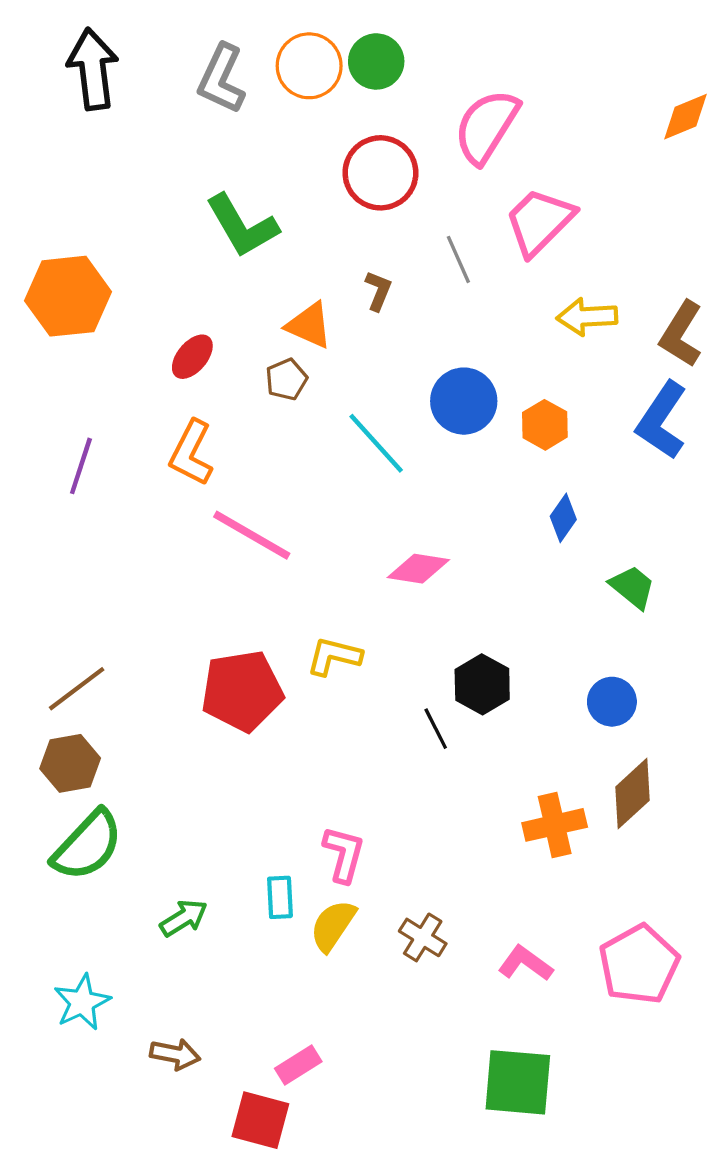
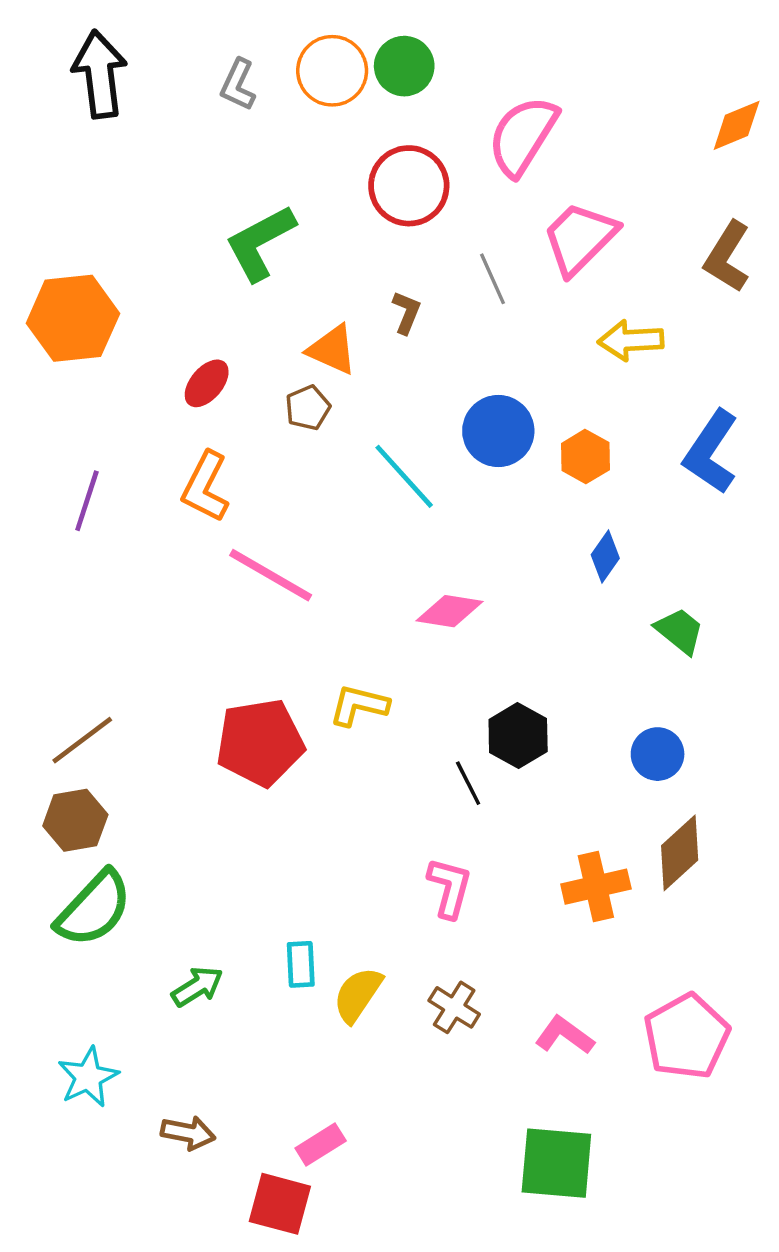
gray L-shape: (222, 79) -> (238, 85), size x0.7
green L-shape: (242, 226) -> (260, 243), turned 92
brown L-shape: (681, 334) -> (727, 257), moved
pink L-shape: (344, 854) -> (450, 888), moved

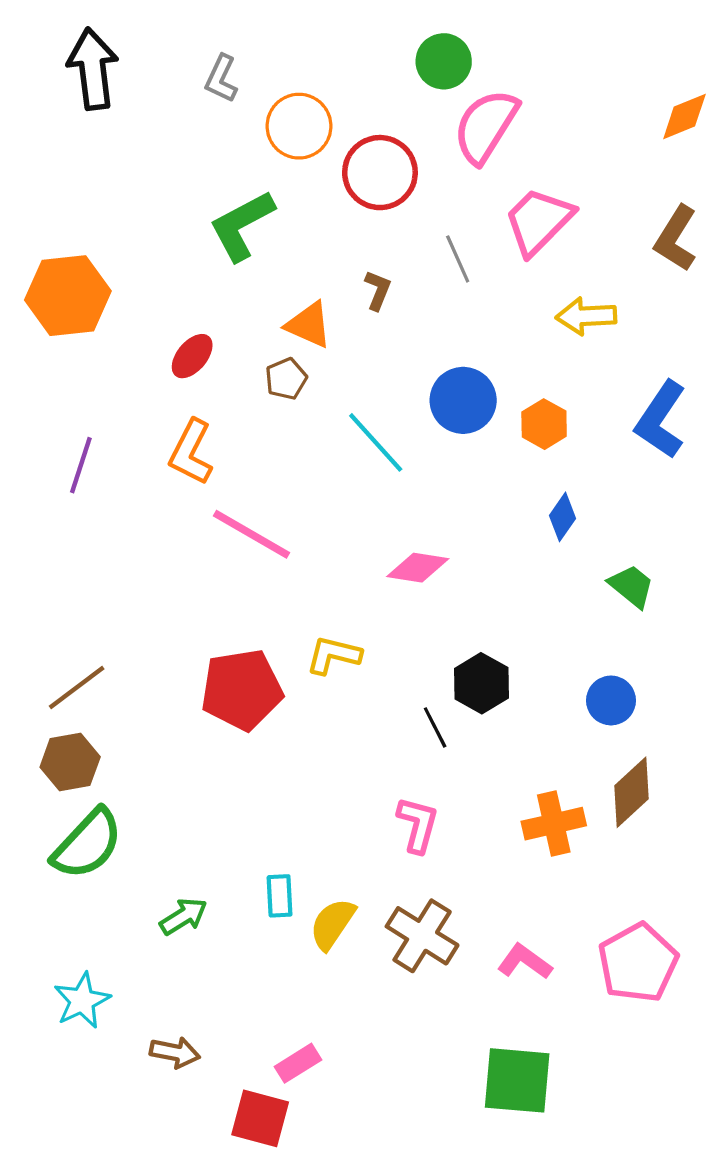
green circle: (404, 66) -> (444, 61), moved
orange circle: (332, 71) -> (299, 126), moved
brown cross: (454, 1007) -> (422, 936), size x1.5

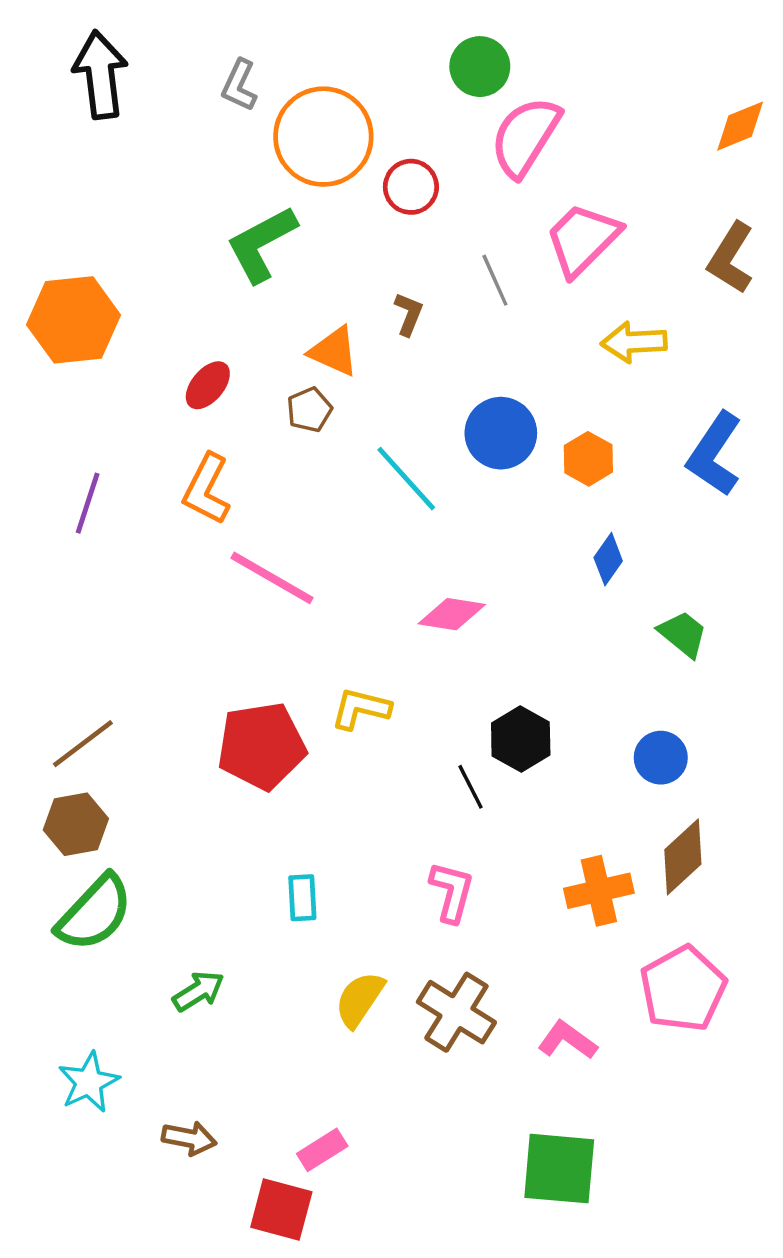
orange circle: (299, 126) -> (323, 137), size x1.4
red circle: (380, 173) -> (411, 187), size x0.7
cyan rectangle: (280, 896) -> (302, 898), moved
pink pentagon: (638, 963) -> (683, 989), moved

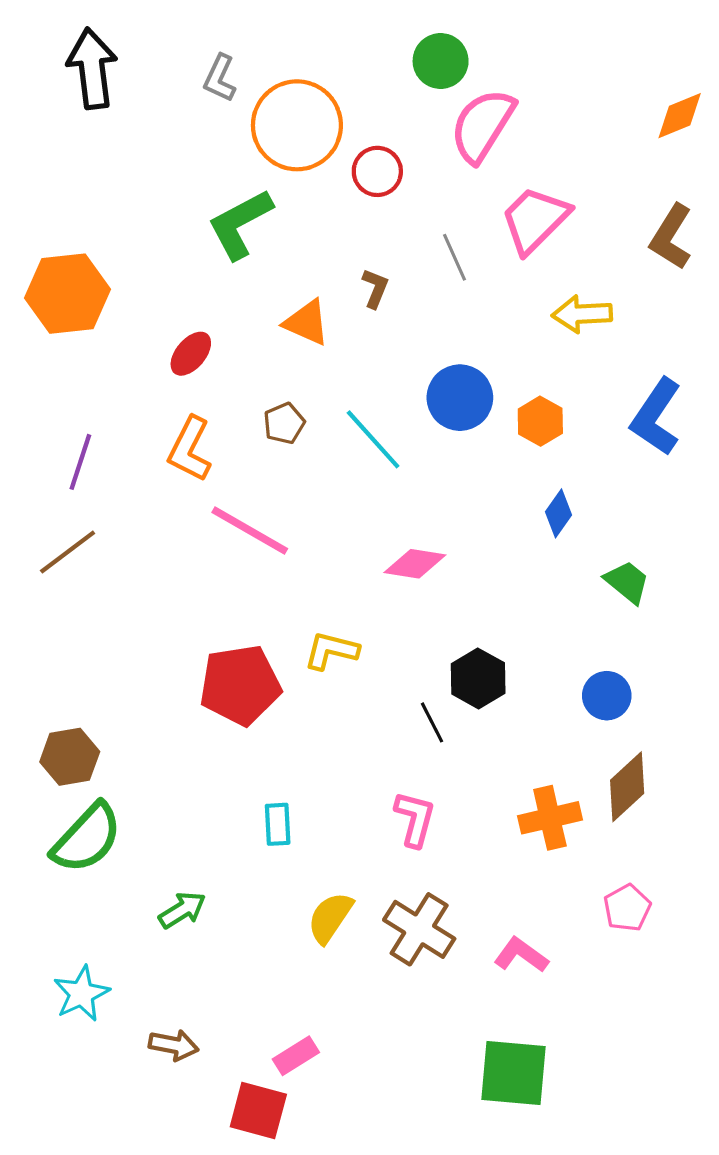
brown pentagon: (309, 410) -> (284, 423), moved
brown line: (83, 744) -> (68, 552), moved
pink pentagon: (683, 989) -> (627, 908), size x0.6

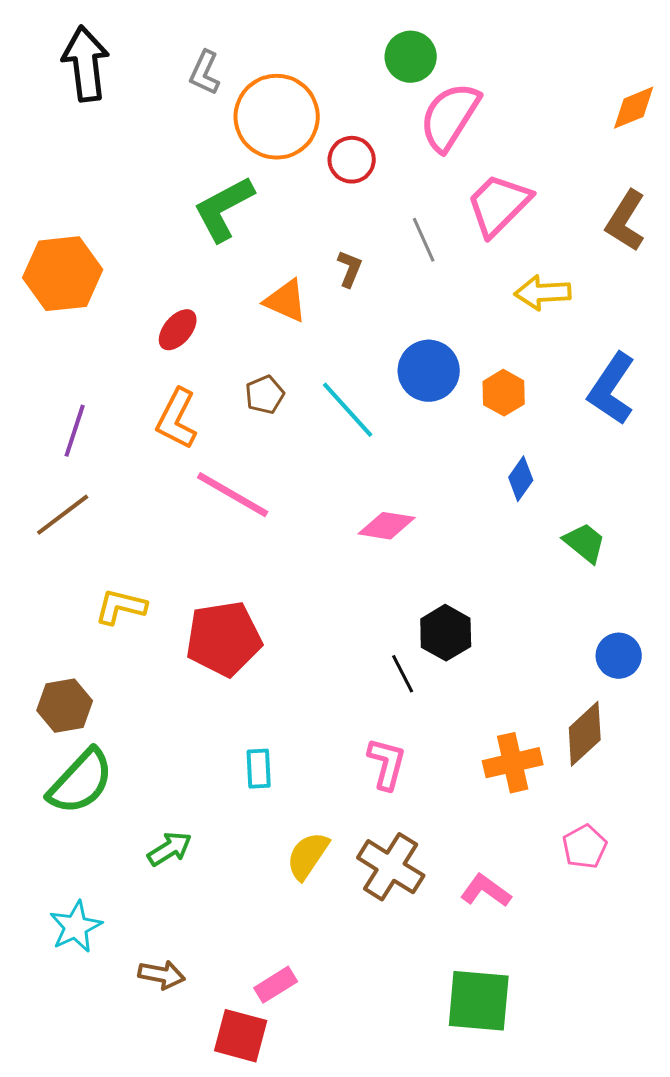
yellow L-shape: (331, 651) -> (121, 607), moved
blue circle: (607, 696) -> (619, 656), moved

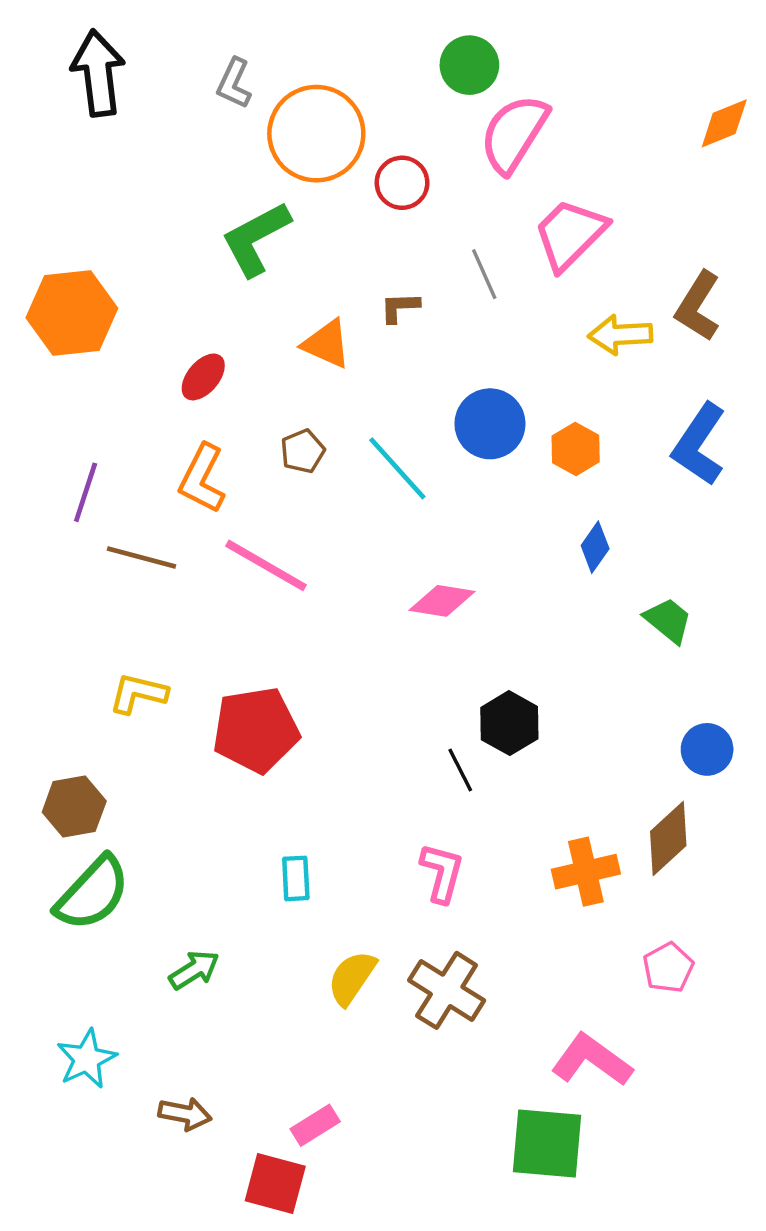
brown L-shape: (626, 221) -> (698, 306), moved
brown L-shape: (350, 269) -> (400, 307), turned -114
brown line: (63, 515) -> (142, 557), moved, turned 52
pink L-shape: (486, 891) -> (592, 1060), moved, size x1.4

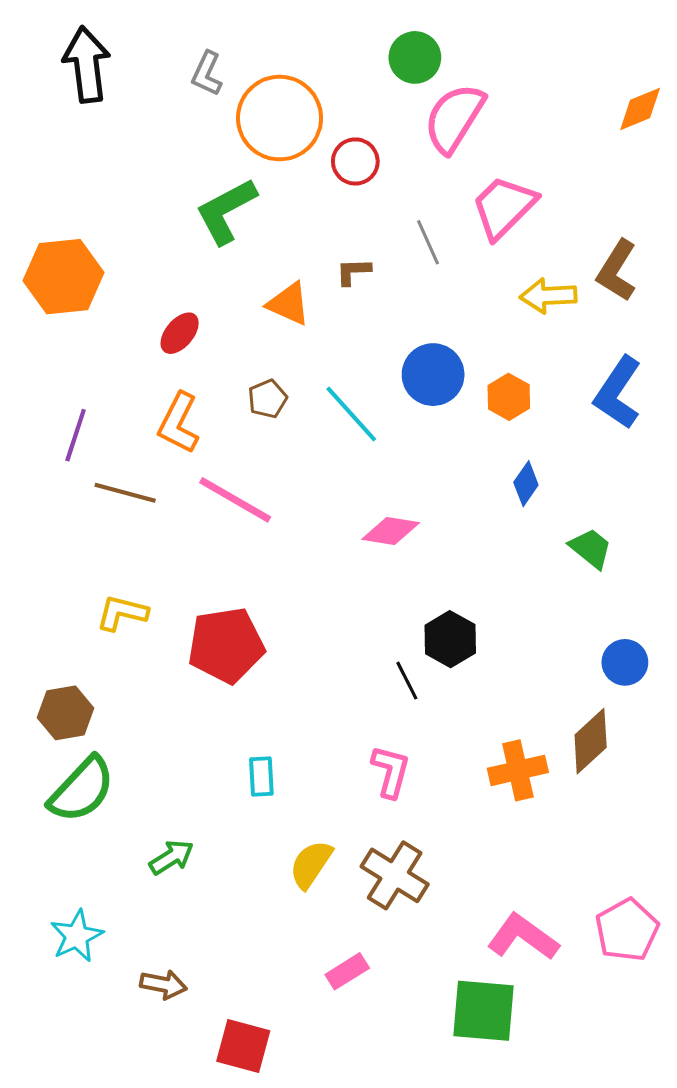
pink pentagon: (668, 968) -> (627, 930), moved, size x1.4
pink rectangle: (315, 1125) -> (347, 971), moved

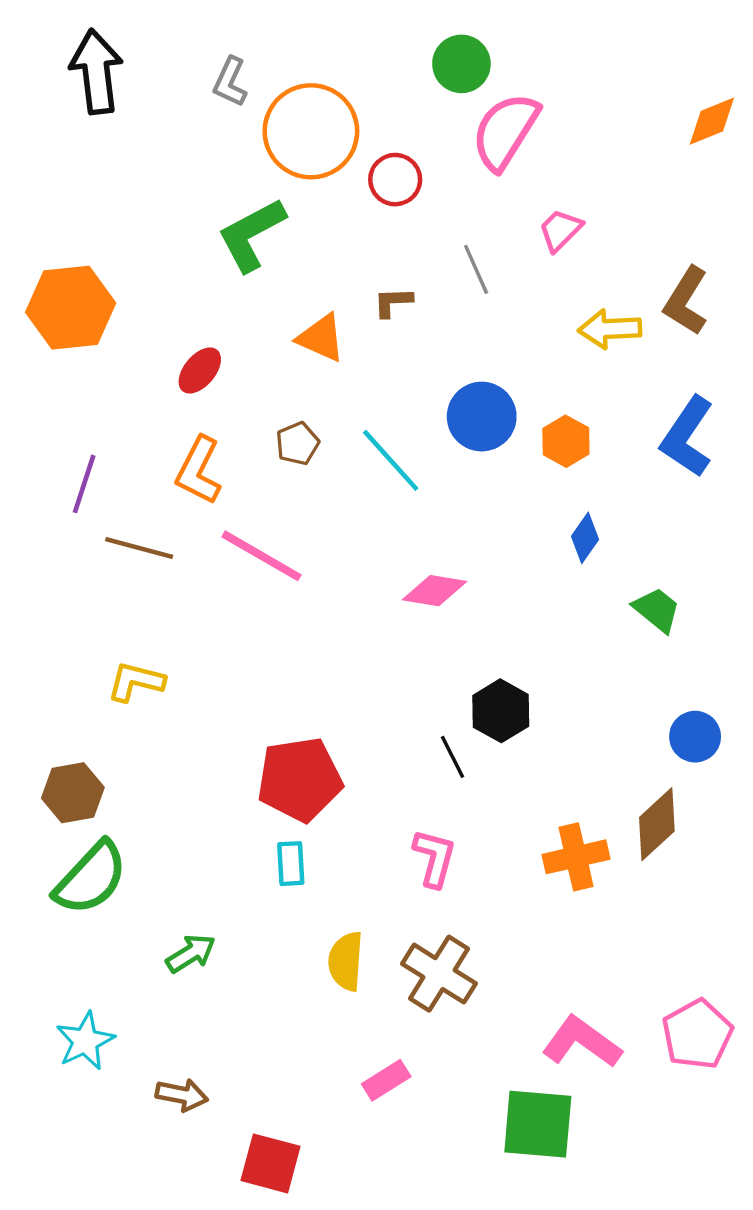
pink trapezoid: (504, 207) -> (560, 230), size x0.6
red pentagon: (226, 645) -> (300, 779), moved
yellow semicircle: (311, 864) -> (346, 961), turned -30

